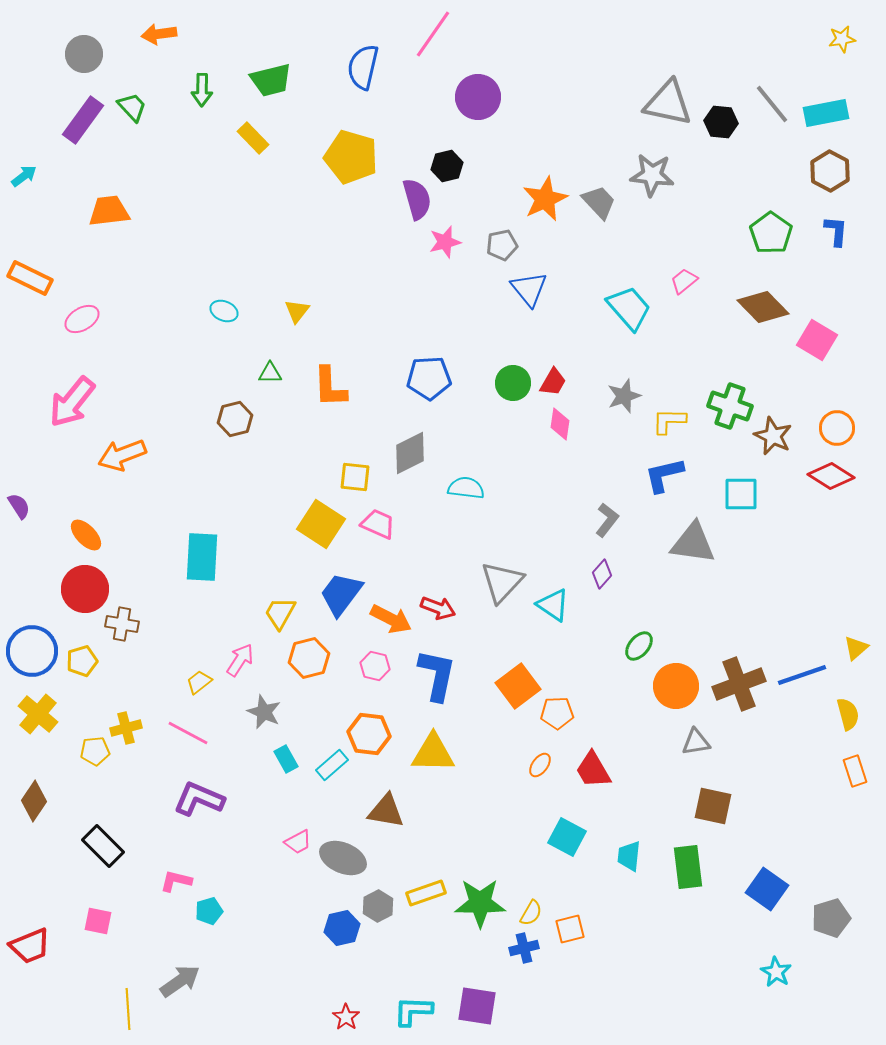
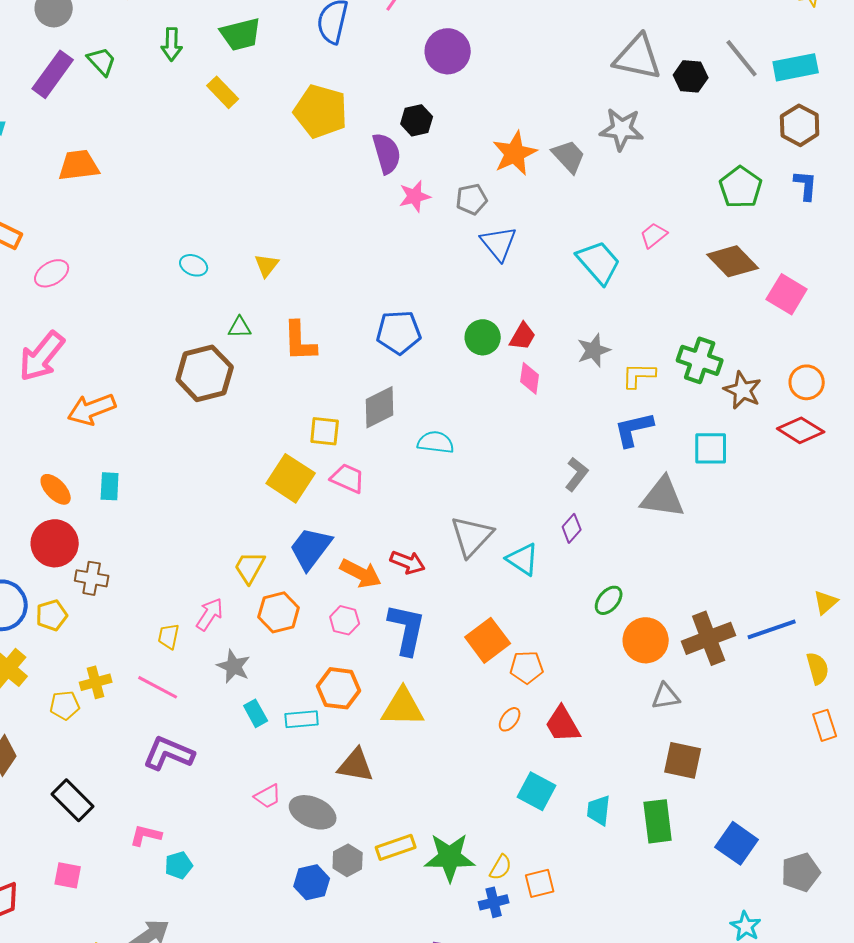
brown hexagon: (235, 419) -> (205, 373), size x1.6
cyan rectangle: (202, 557) -> (110, 486), moved, size x0.6
yellow trapezoid: (199, 682) -> (169, 636), turned -40
cyan rectangle: (332, 765) -> (302, 719), turned 36

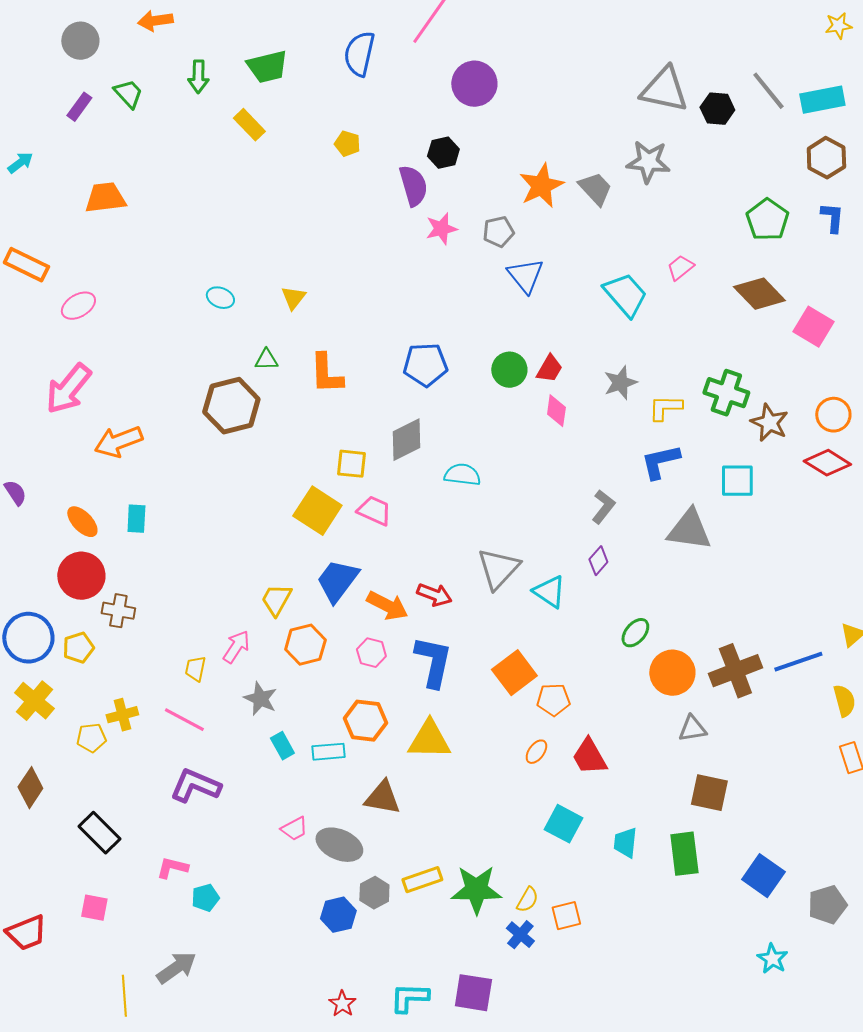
purple rectangle: (53, 74) -> (79, 107), size x0.6
yellow pentagon: (321, 111) -> (347, 144), size x0.5
blue cross: (494, 902) -> (520, 935), turned -36

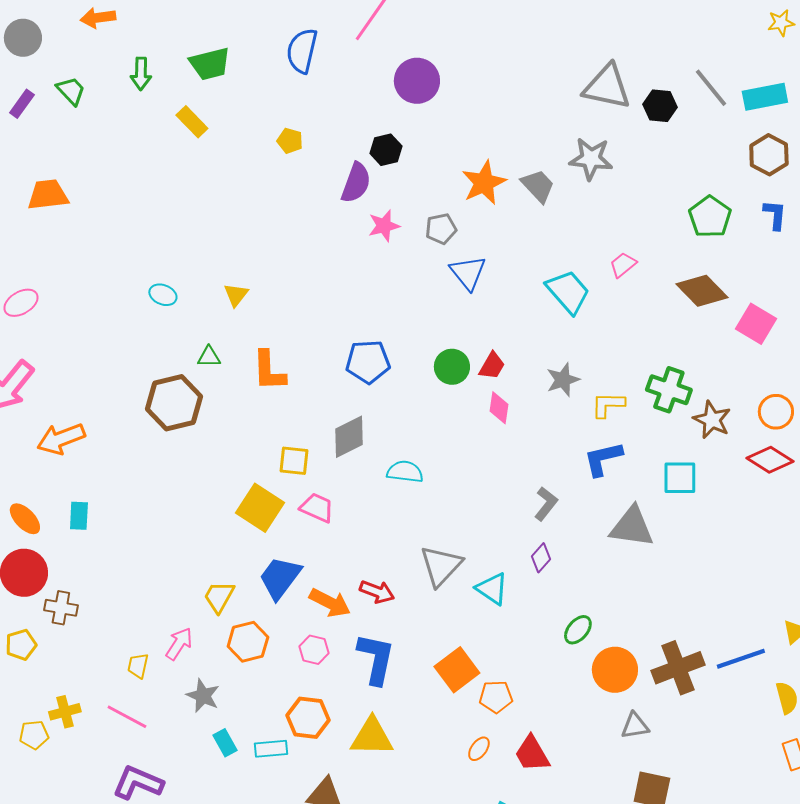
purple semicircle: (413, 186) -> (356, 183), turned 36

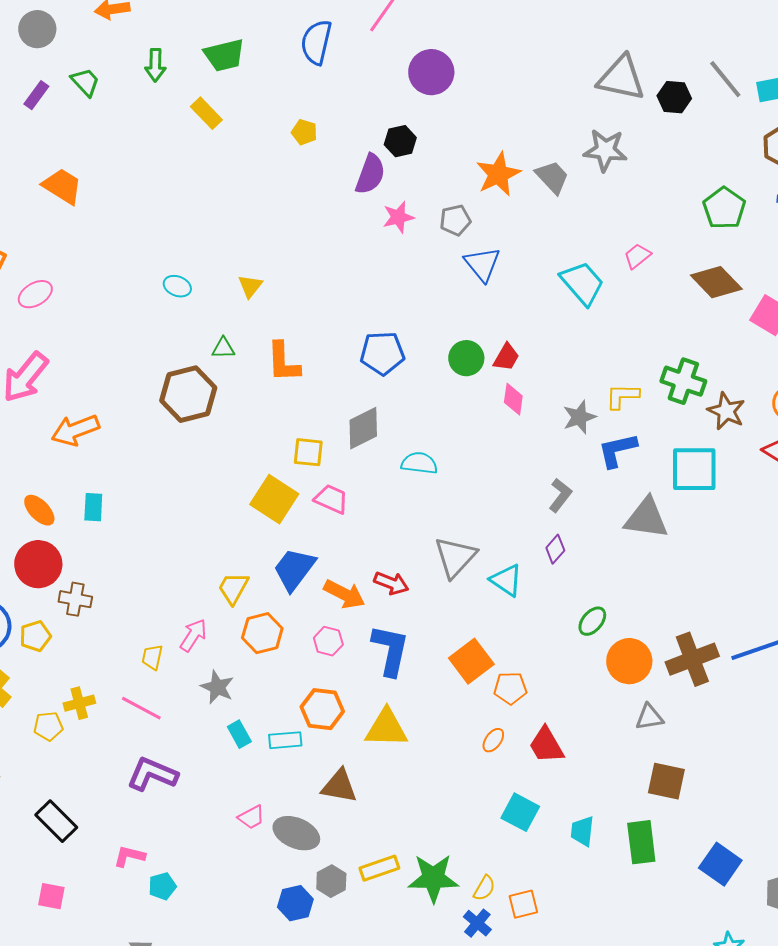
orange trapezoid: (48, 195) -> (62, 186), turned 39
gray star: (563, 380) -> (579, 417), moved
cyan square: (680, 478) -> (694, 469), size x1.4

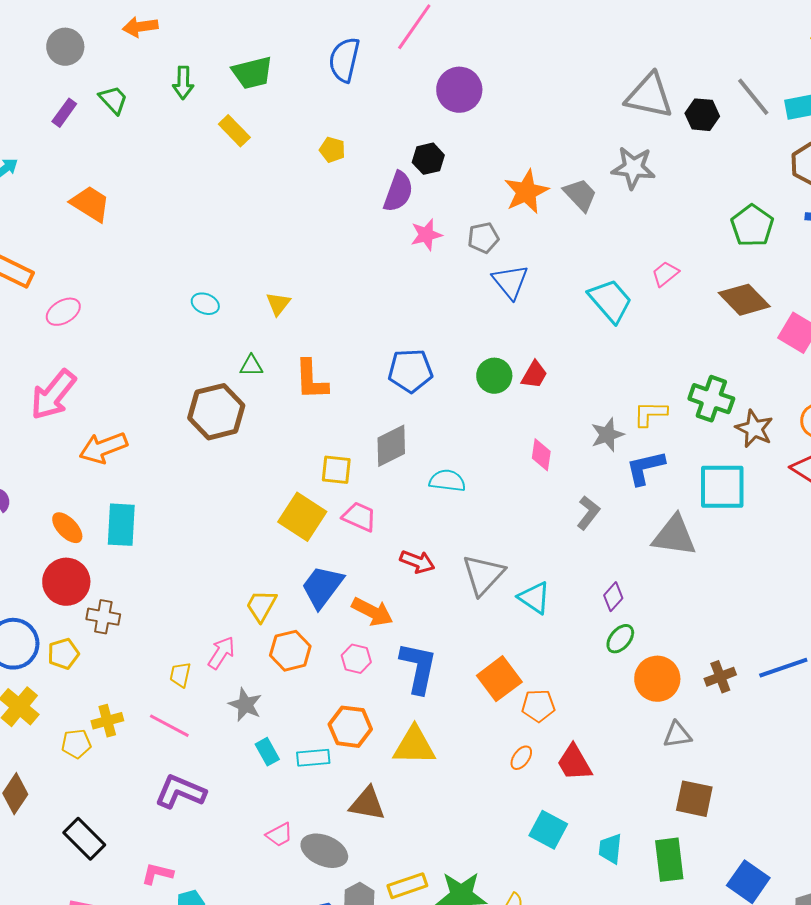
pink diamond: (513, 399) -> (541, 455), moved
cyan rectangle: (93, 507) -> (121, 525), size x1.5
purple diamond: (555, 549) -> (613, 597), moved
red arrow: (391, 583) -> (417, 562), moved
brown cross: (692, 659) -> (720, 677), size x0.6

